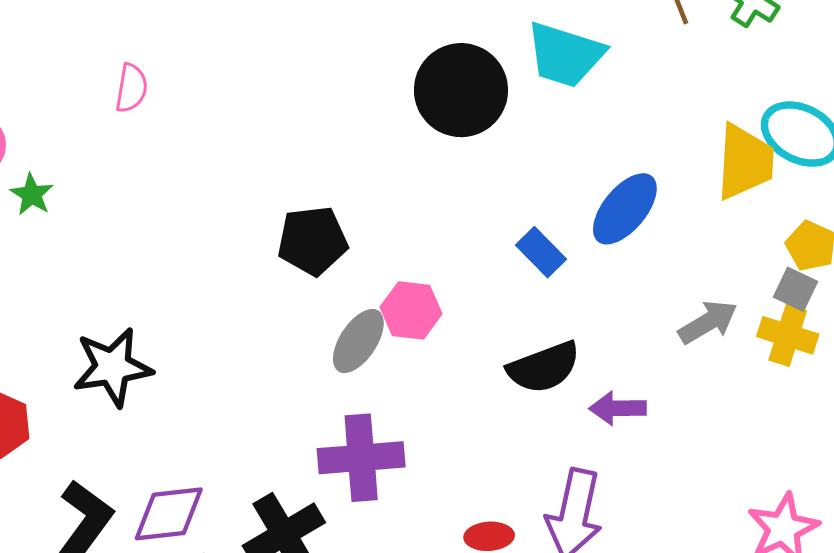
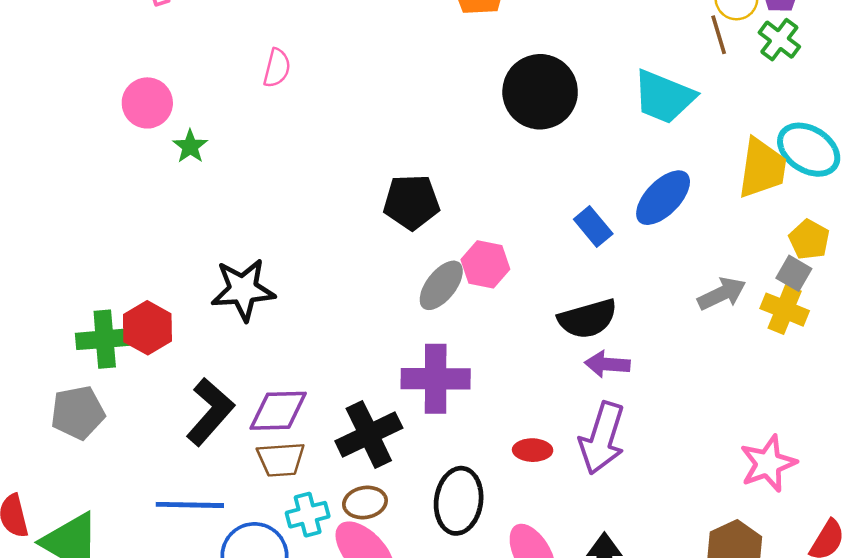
cyan trapezoid: (565, 55) -> (664, 97), moved
purple arrow: (618, 408) -> (607, 364), moved

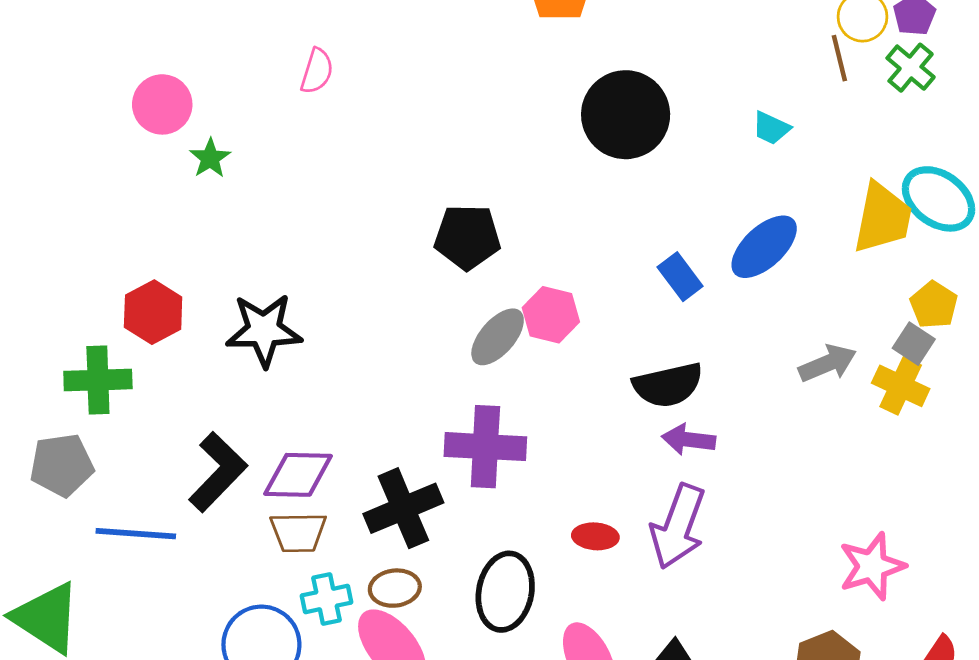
cyan trapezoid: (664, 97) -> (771, 128), size x0.5
red hexagon: (147, 328) -> (153, 312), moved
blue line: (190, 505) -> (136, 534), moved

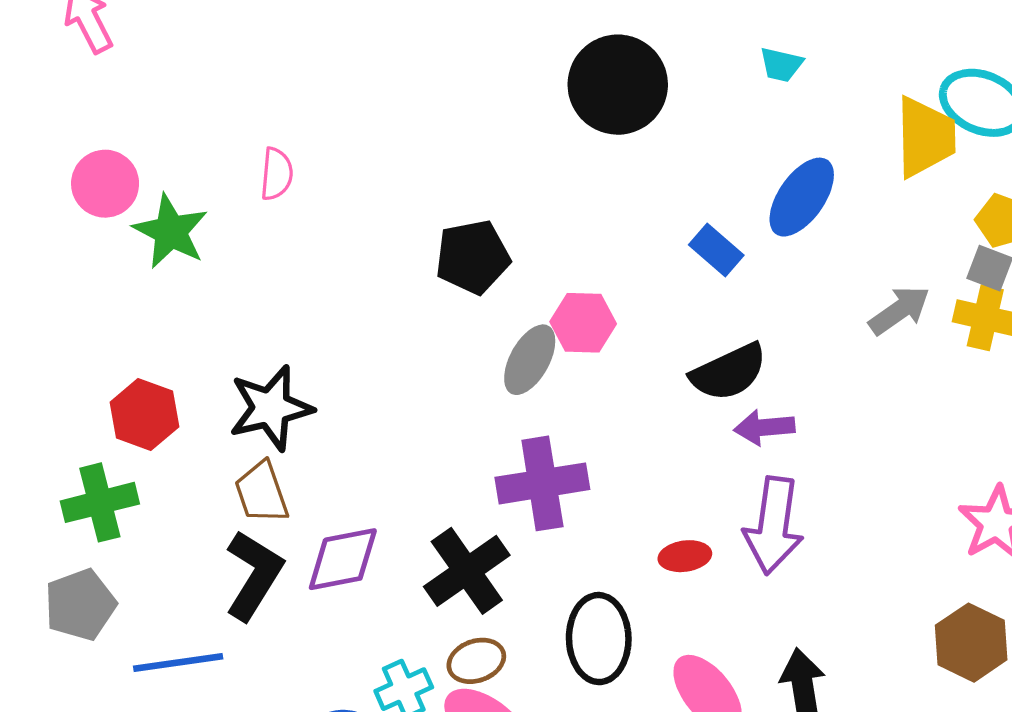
pink semicircle: (317, 71) -> (277, 174), moved
green star: (210, 158) -> (171, 231), size x1.6
brown trapezoid: (298, 532) -> (262, 492), moved, turned 84

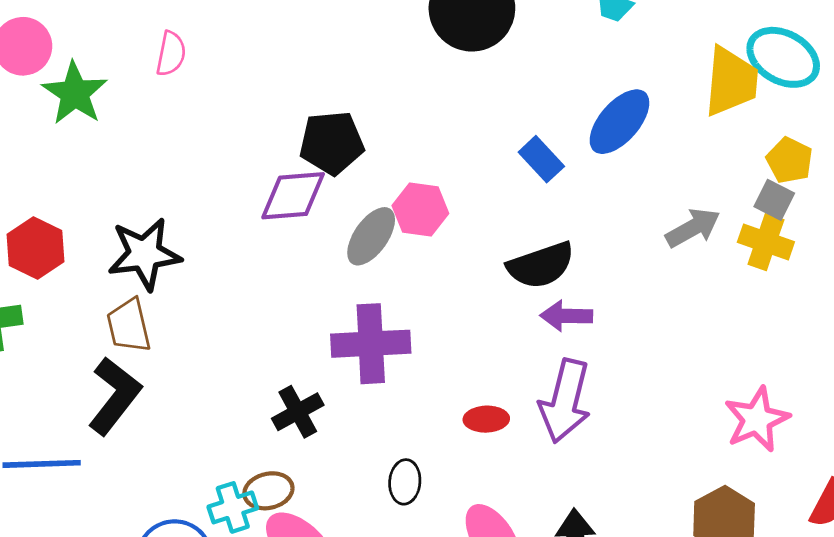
purple diamond: (343, 559) -> (293, 196), moved
black cross: (467, 571) -> (298, 412), size x0.7
black ellipse: (599, 639) -> (405, 482), size x0.6
brown ellipse: (476, 661) -> (268, 491), moved

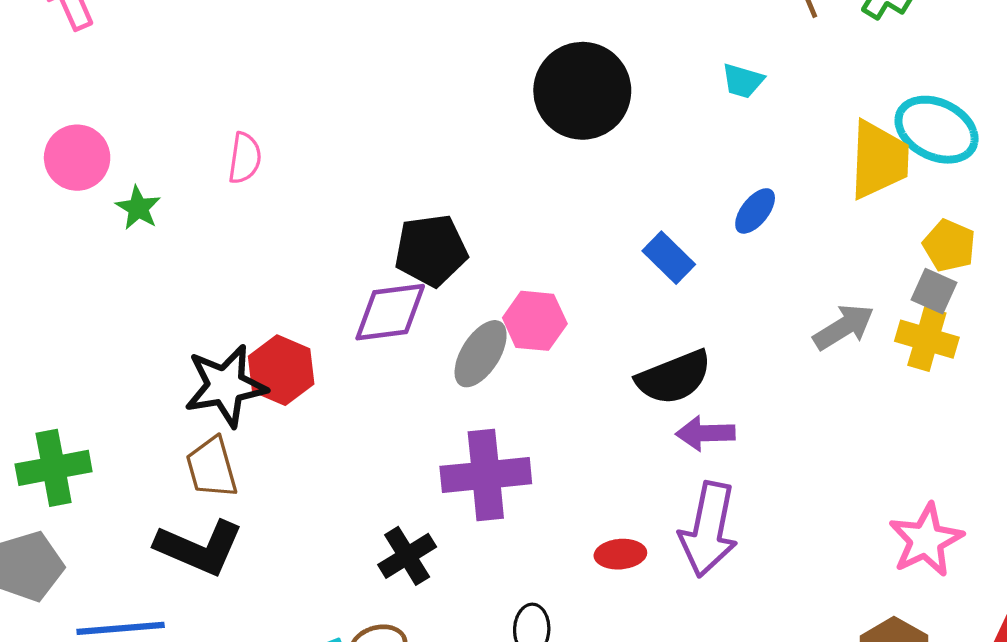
green star: (75, 93) -> (138, 208), size x0.6
blue ellipse: (619, 122) -> (755, 211), size x0.6
red hexagon: (35, 248) -> (281, 370), moved
black L-shape: (115, 396) -> (199, 548), turned 78

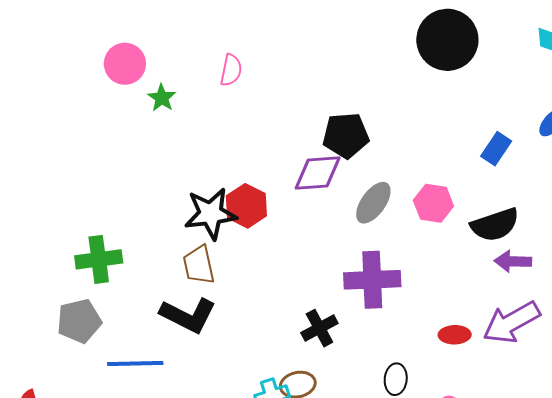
blue rectangle: (669, 258) -> (496, 149), turned 76
pink hexagon: (535, 321) -> (433, 203), moved
purple arrow: (709, 529) -> (511, 322), turned 46

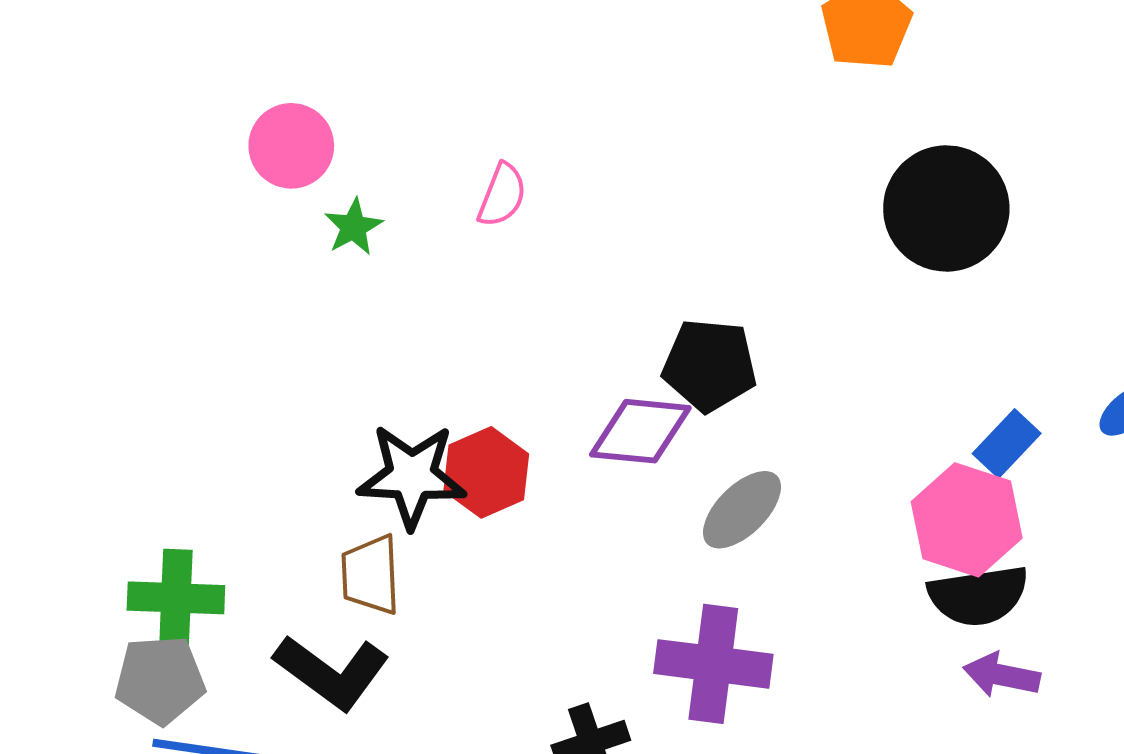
pink hexagon: (433, 203) -> (967, 520), moved, size x1.4
green cross: (99, 259) -> (176, 598), moved
gray pentagon: (79, 321) -> (160, 680), moved

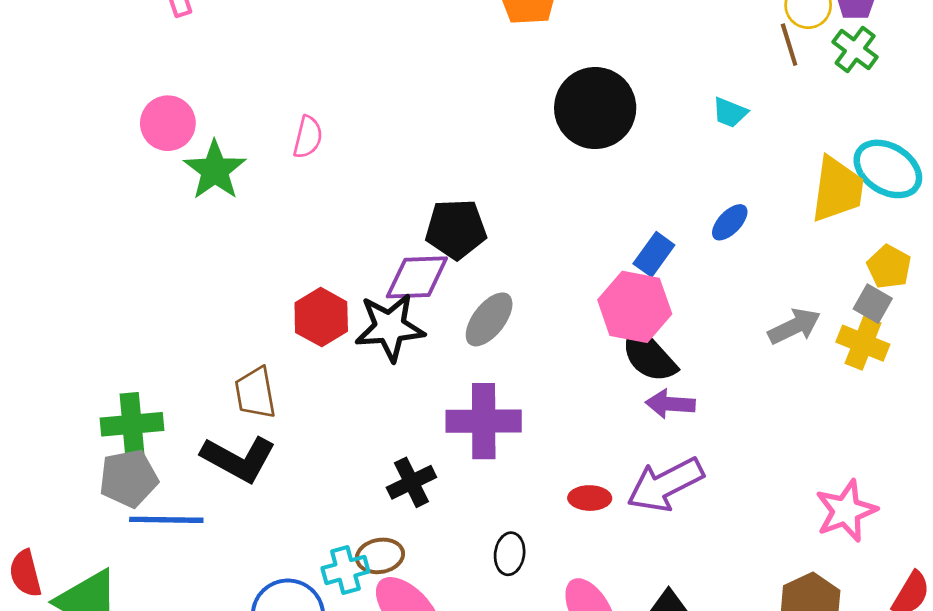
green star: (353, 227) -> (215, 170), size x1.6
black star: (412, 476) -> (390, 327), moved
black semicircle: (978, 596) -> (649, 355), turned 64

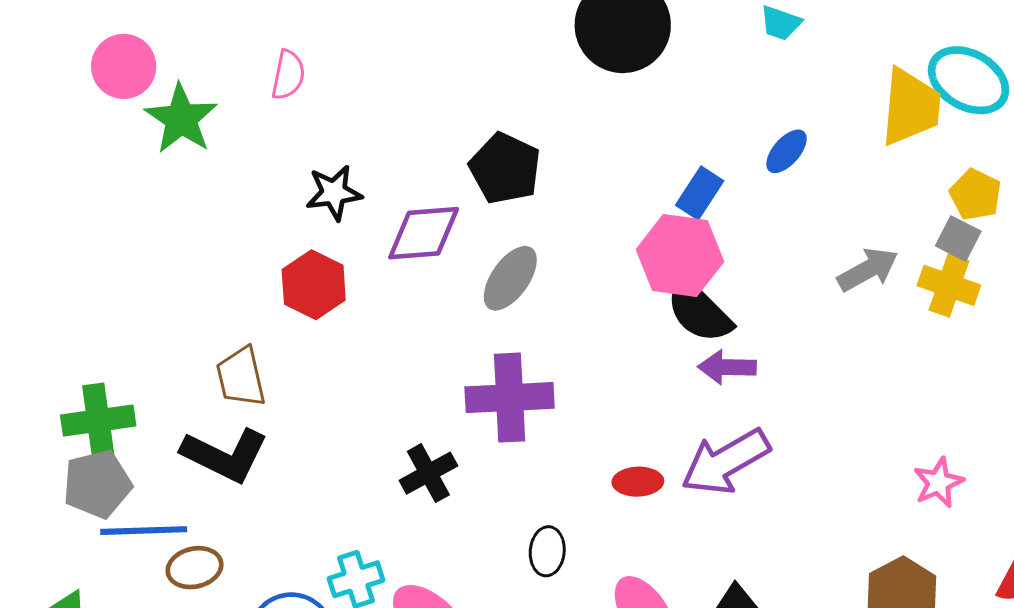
black pentagon: (456, 229) -> (505, 168), moved, turned 30
black star: (390, 327) -> (334, 193), moved, size x0.7
pink star: (846, 511) -> (938, 483), size x0.7
brown ellipse: (380, 556) -> (195, 568), moved

